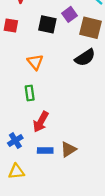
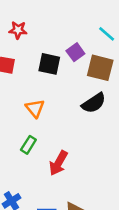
green rectangle: (30, 93) -> (28, 145), turned 40
red arrow: (41, 122) -> (58, 163), moved

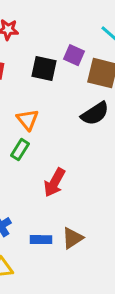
purple square: (75, 52) -> (74, 55), turned -30
green rectangle: (28, 145) -> (20, 150), moved

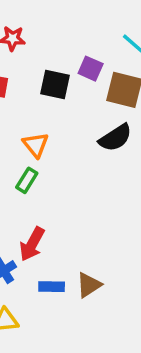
red arrow: (54, 183) -> (32, 244), moved

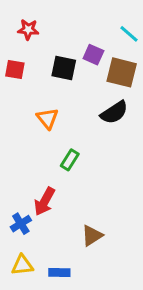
green rectangle: (27, 180) -> (70, 160), moved
blue rectangle: (52, 287) -> (59, 273), moved

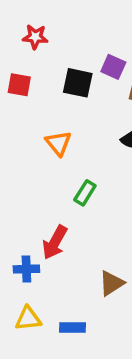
blue cross: (21, 224) -> (26, 269), turned 30

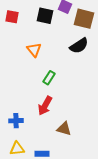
red arrow: (55, 242) -> (45, 106), moved
brown triangle: (111, 283) -> (64, 129), turned 49

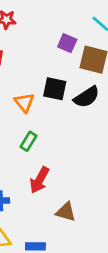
black square: (45, 16) -> (55, 89), moved
green rectangle: (49, 78) -> (28, 141), moved

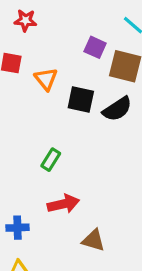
orange triangle: (24, 103) -> (46, 79), moved
red arrow: (40, 180) -> (63, 204), turned -132

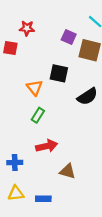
red star: (25, 20) -> (27, 28), moved
orange triangle: (46, 79) -> (35, 88), moved
black semicircle: (117, 109) -> (87, 96), moved

